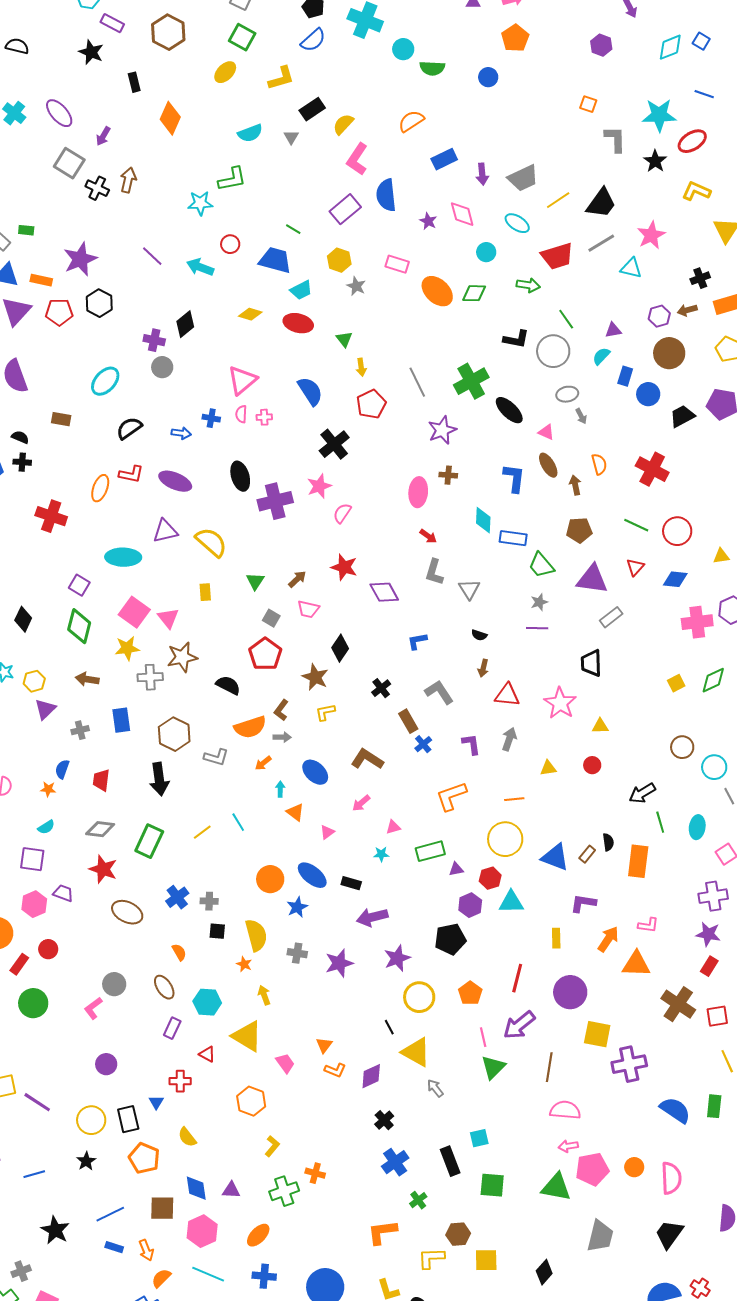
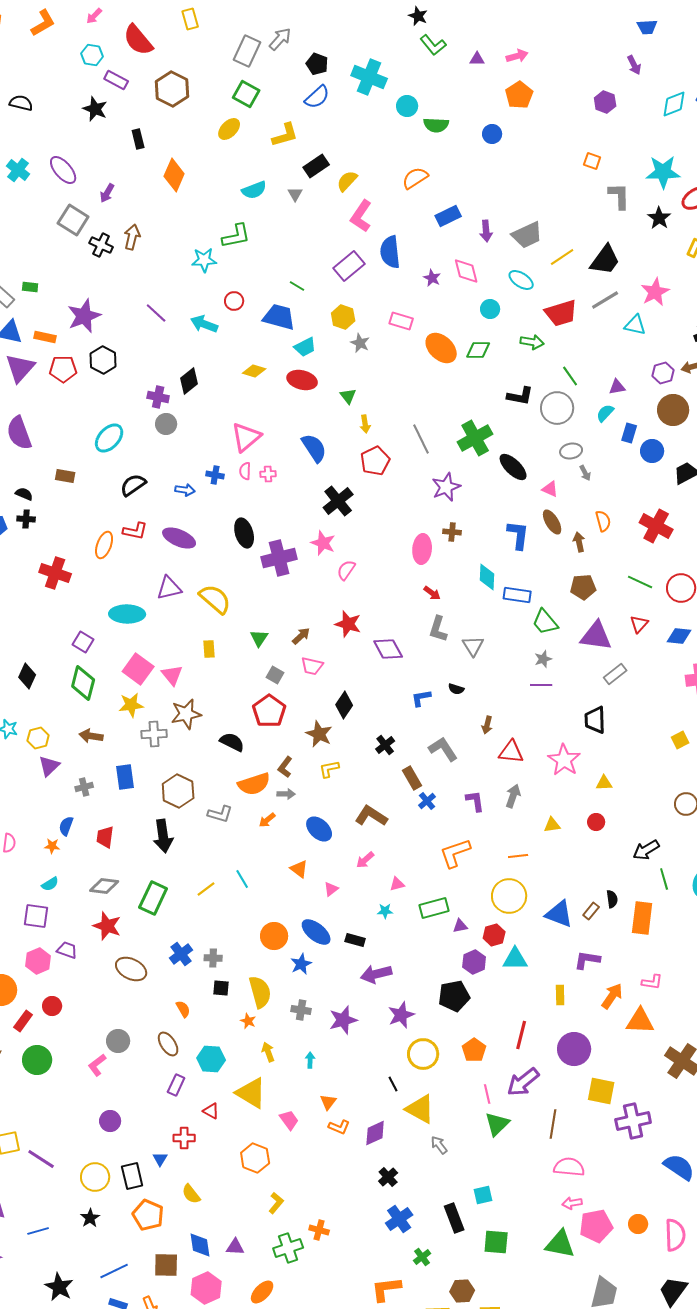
pink star: (319, 486) -> (323, 543), turned -30
black semicircle: (479, 635) -> (456, 689), moved
cyan arrow: (280, 789) -> (310, 1060), moved

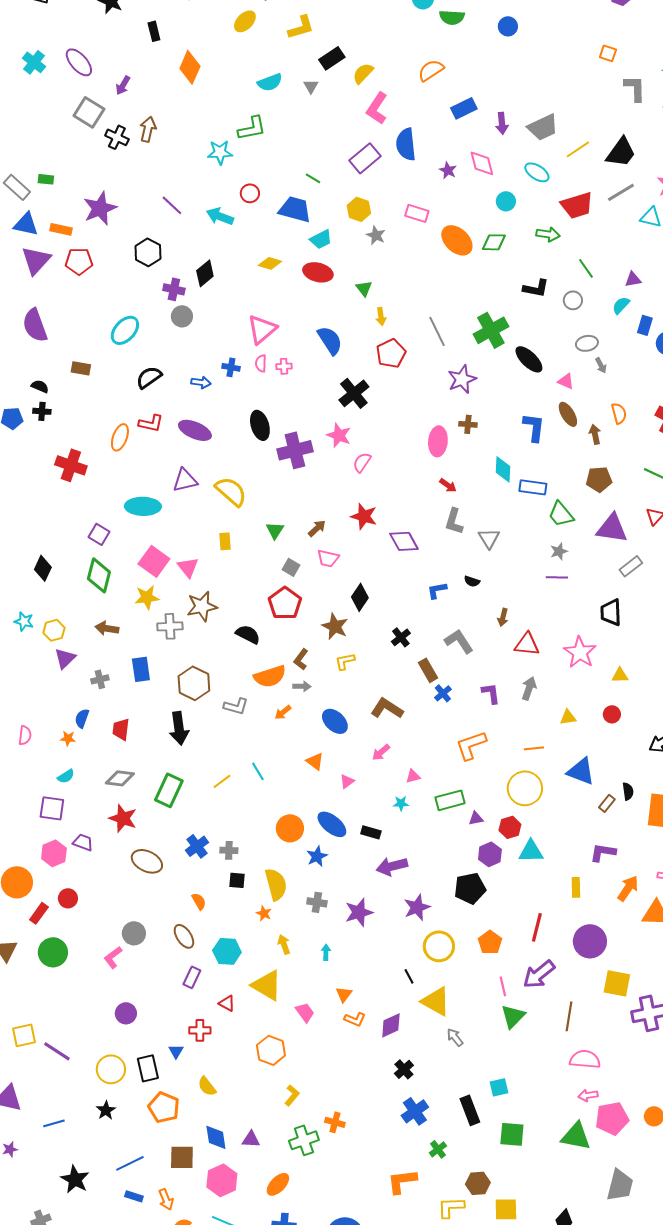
black hexagon: (103, 360) -> (148, 252), moved
gray circle: (557, 408) -> (573, 300), size x0.6
blue triangle: (559, 914) -> (581, 771), moved

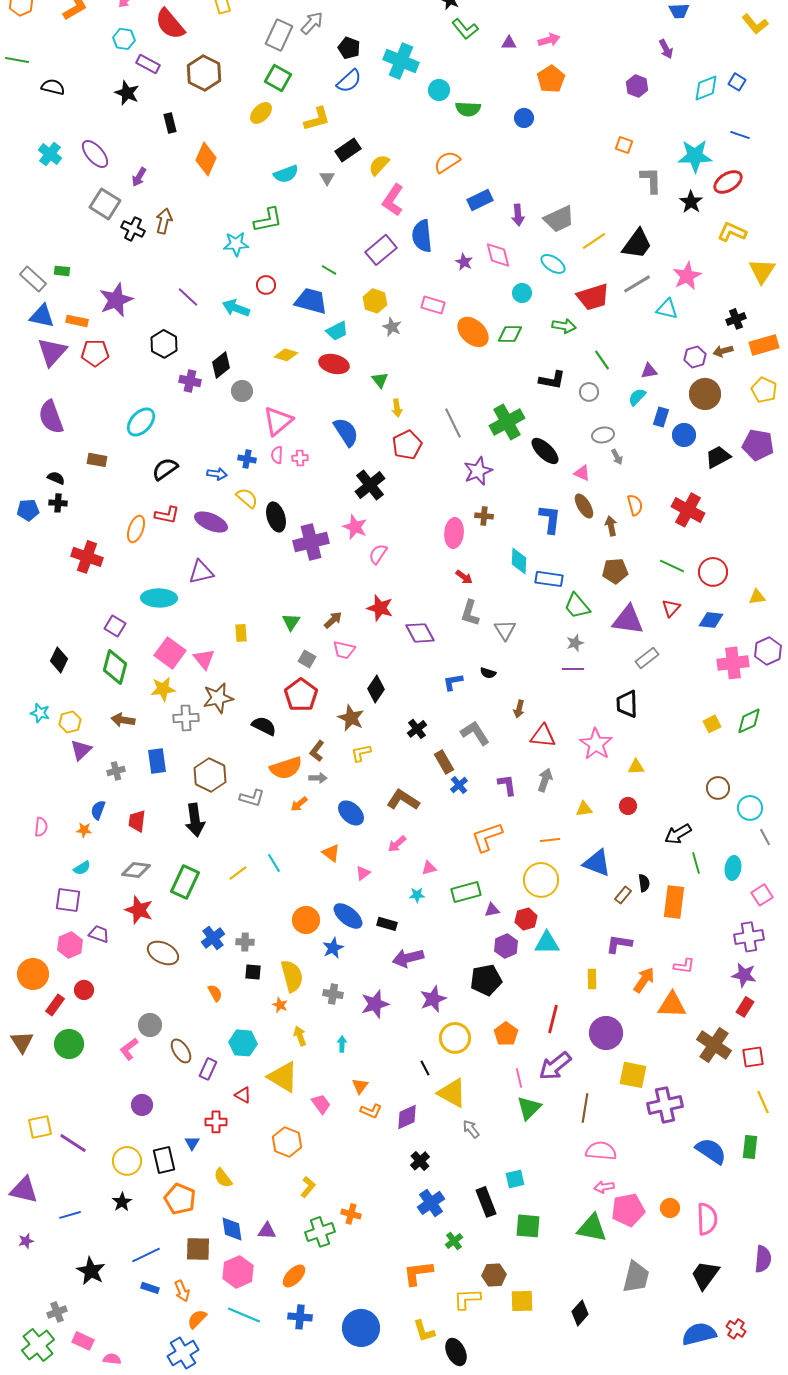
gray circle: (182, 316) -> (242, 391), moved
yellow semicircle: (231, 491) -> (247, 498), moved, size x0.7
brown ellipse: (184, 936) -> (181, 1051), moved

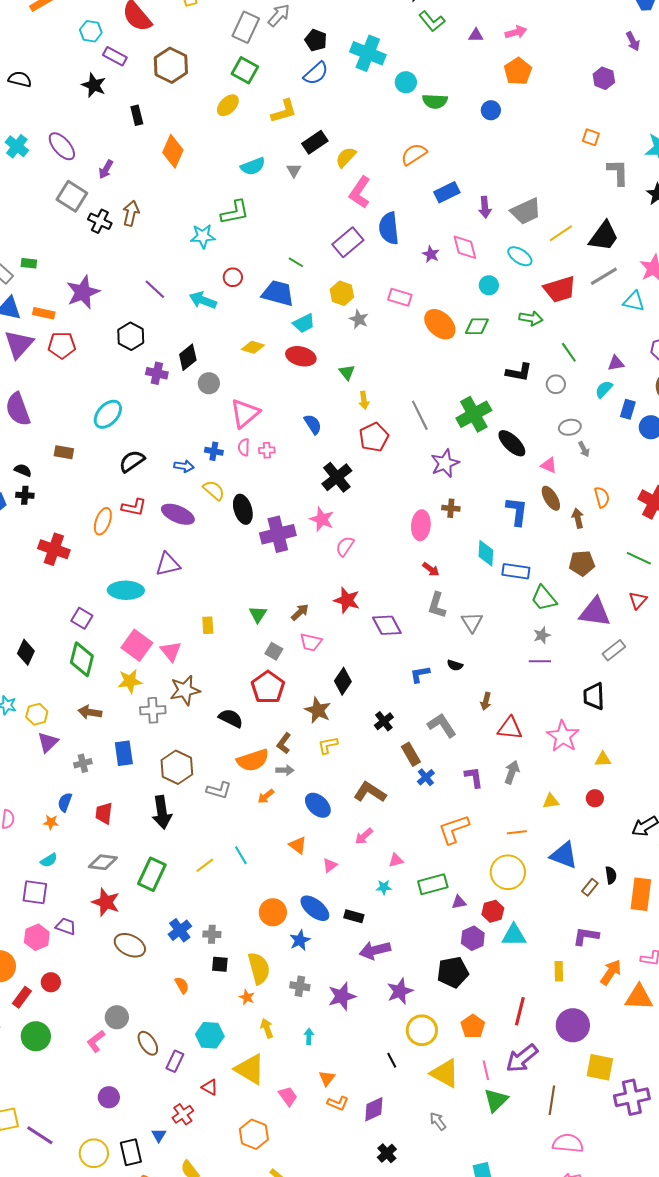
blue semicircle: (346, 432) -> (313, 424), size x0.7
yellow triangle: (452, 1093) -> (445, 1073), moved
red cross: (216, 1122) -> (183, 1114), turned -35

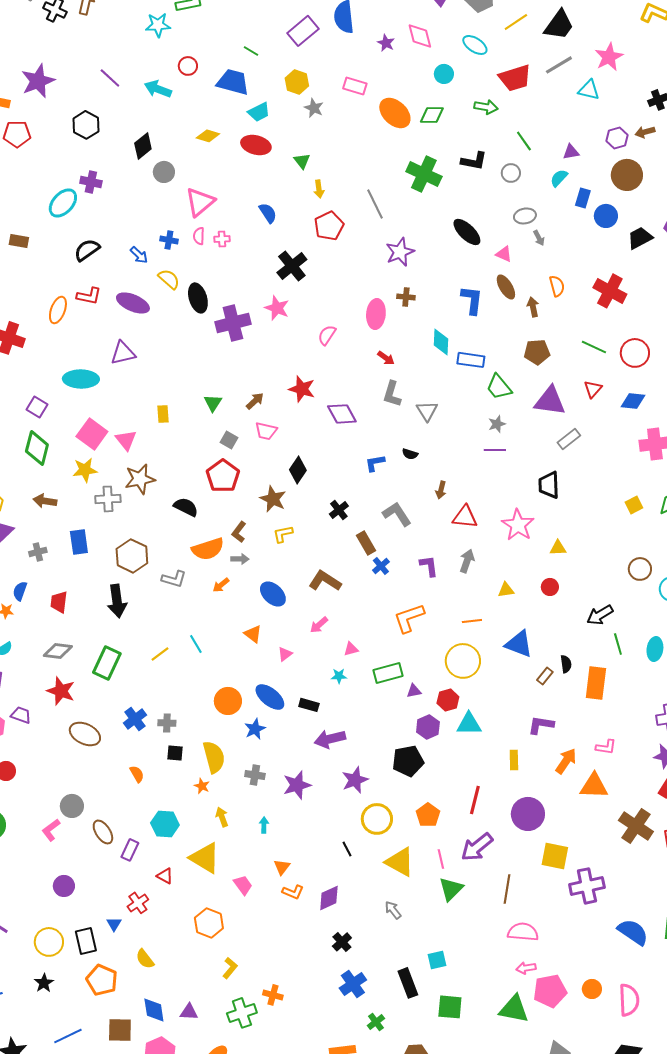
purple cross: (157, 373) -> (91, 182), moved
green cross: (474, 414) -> (424, 174), moved, turned -36
blue arrow: (184, 466) -> (139, 255), turned 36
pink semicircle: (345, 546) -> (327, 335), moved

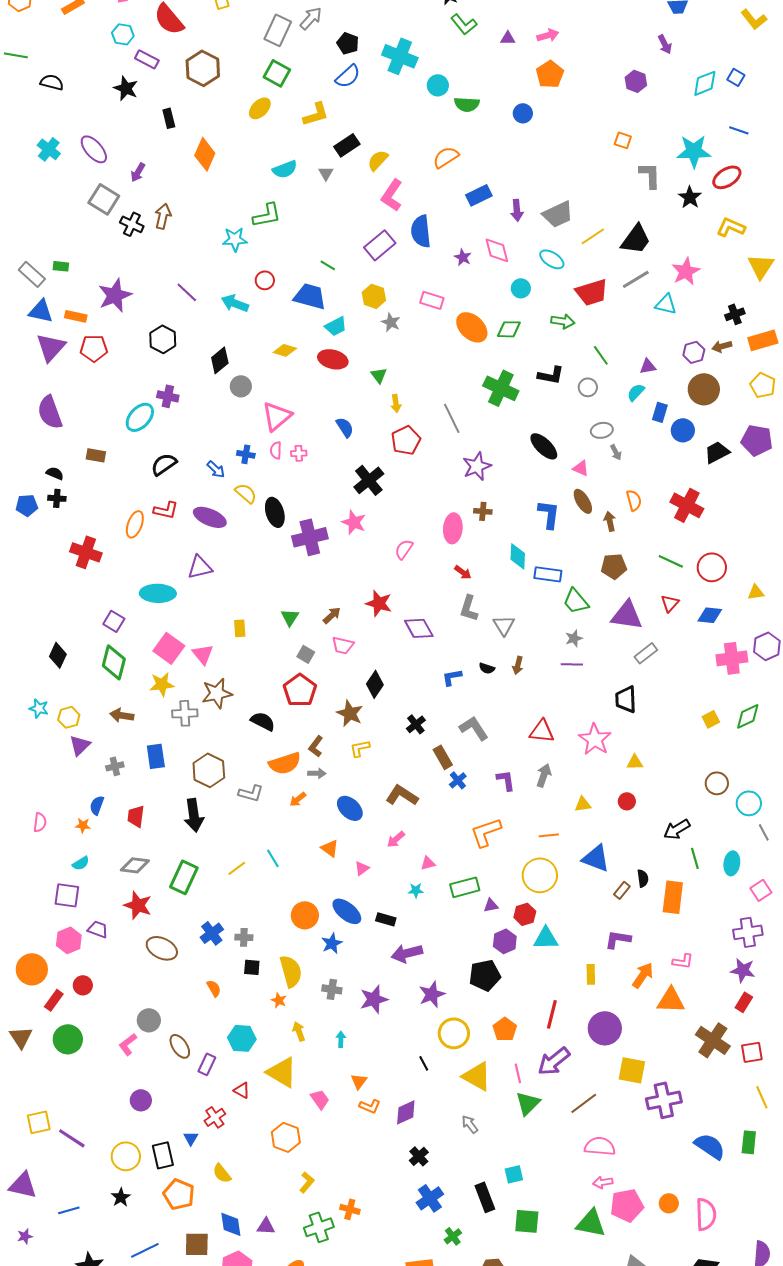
brown arrow: (441, 490) -> (518, 665), moved
brown line: (507, 889) -> (584, 1103), turned 44

